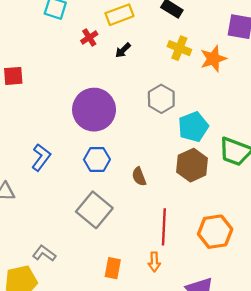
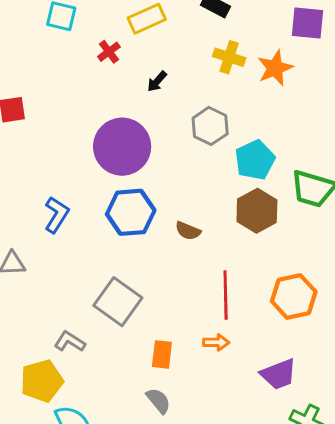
black arrow: (123, 50) -> (157, 81), moved
blue hexagon: (97, 159) -> (131, 212), size x1.4
brown semicircle: (139, 177) -> (188, 231), turned -42
gray square: (94, 210) -> (118, 302), moved
orange arrow: (154, 262) -> (216, 342), turned -84

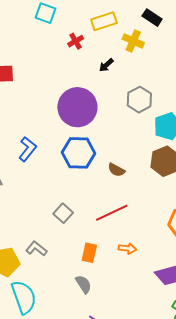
yellow cross: (229, 57) -> (133, 41), moved
red line: (226, 295) -> (112, 213), moved, turned 60
gray square: (118, 302) -> (63, 213), size x0.6
gray L-shape: (70, 342) -> (36, 249), moved

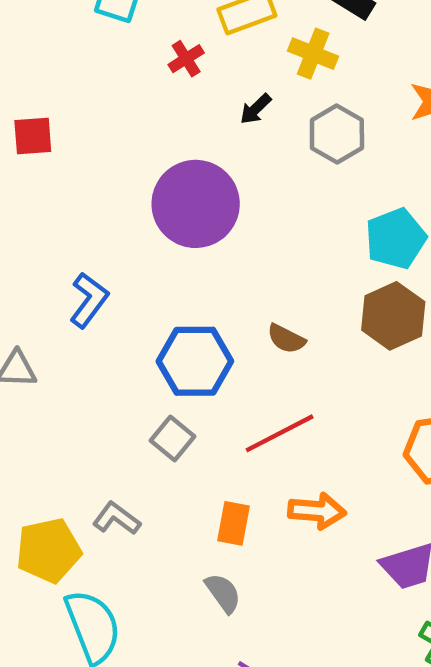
gray hexagon: (139, 100) -> (337, 134), moved
blue hexagon: (79, 153) -> (195, 361), moved
orange arrow: (127, 248) -> (317, 511), size x1.4

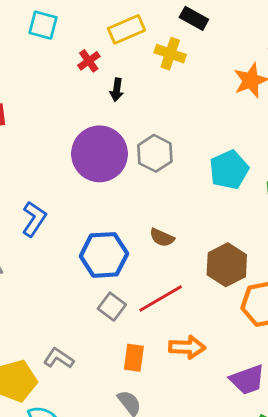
black arrow: (256, 109) -> (117, 90), moved, turned -35
gray hexagon: (337, 134) -> (155, 153), moved
brown hexagon: (393, 316) -> (227, 265), moved
gray square: (172, 439) -> (112, 307), moved

